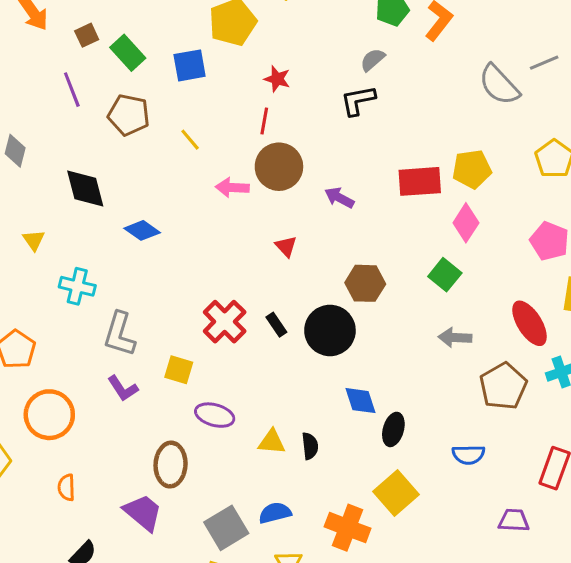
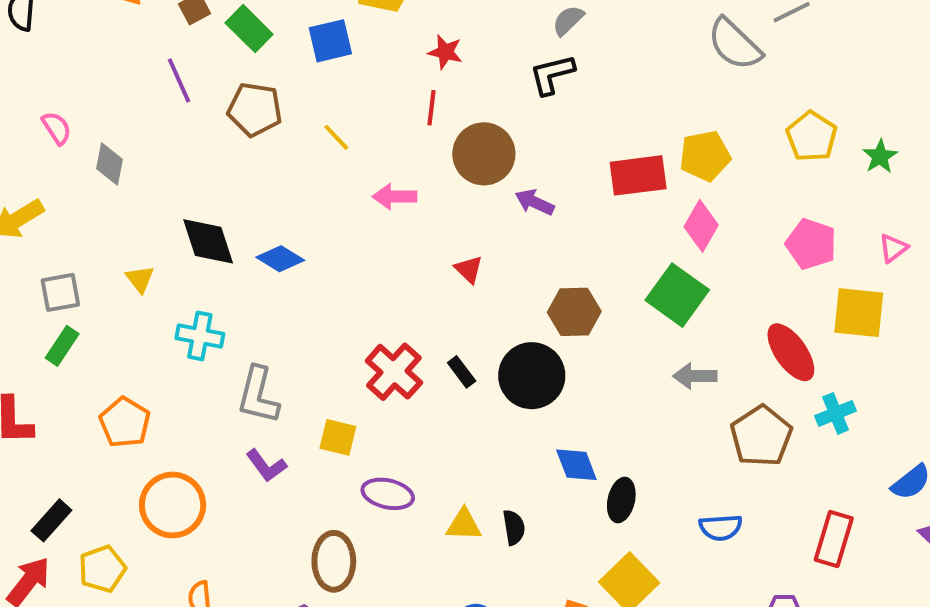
brown circle: (279, 167) -> (484, 154), moved
black diamond: (85, 189) -> (208, 241), moved
green square: (445, 275) -> (677, 295), size x1.4

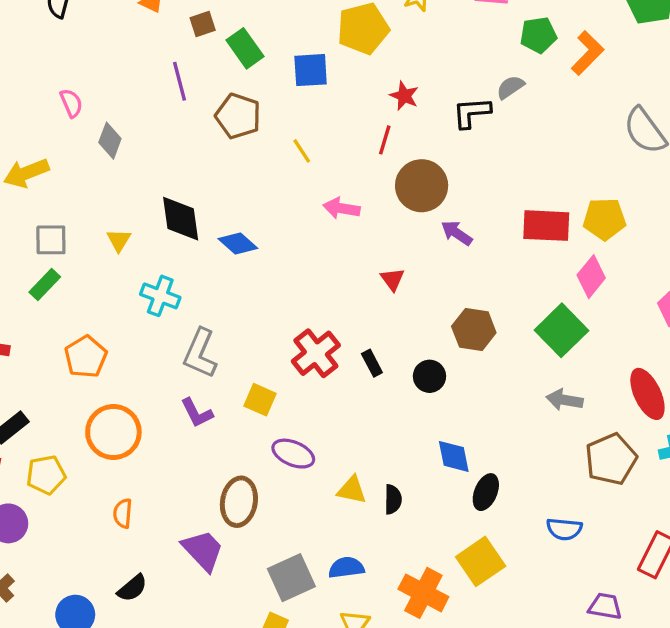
black L-shape: (552, 74) -> (472, 113), moved
black circle: (532, 376) -> (429, 376), size x0.6

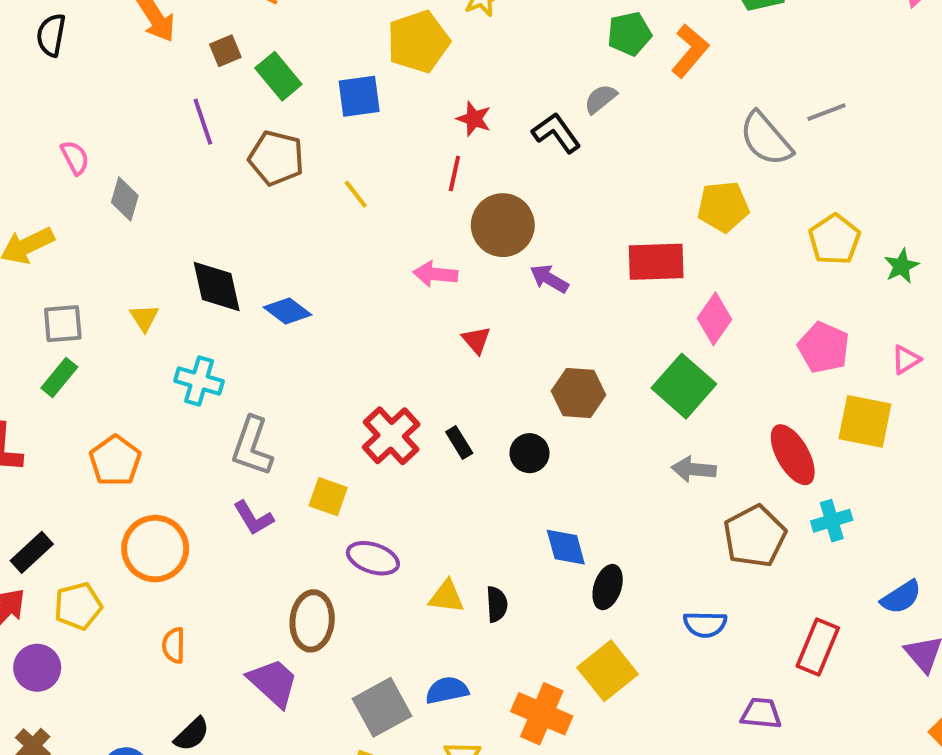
black L-shape: (472, 113) -> (556, 133), turned 63
pink arrow: (341, 208) -> (435, 274), moved
yellow pentagon: (604, 219) -> (723, 207), moved

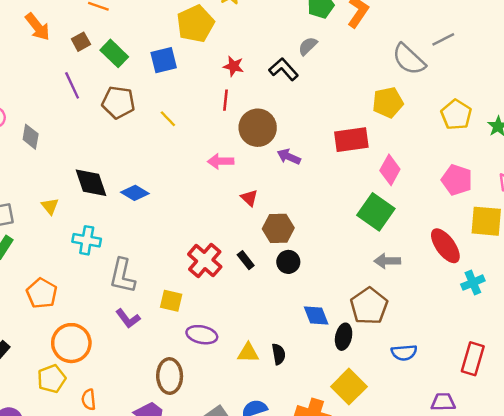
brown hexagon: (578, 393) -> (278, 228), moved
brown pentagon: (755, 536) -> (369, 306), moved
yellow pentagon: (78, 606) -> (52, 379), moved

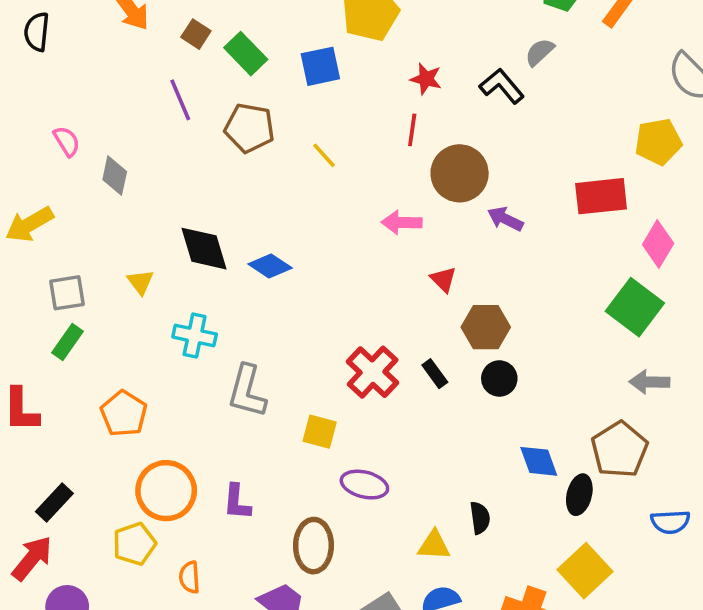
brown square: (81, 42) -> (196, 34), turned -30
purple L-shape: (128, 318) -> (237, 502), moved, turned 40
yellow triangle: (248, 353) -> (434, 545), moved

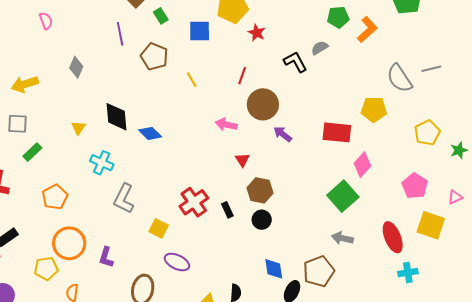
green rectangle: (246, 54) -> (161, 16), size x0.7
red star: (426, 79) -> (257, 33), moved
pink semicircle: (67, 141) -> (46, 21), moved
gray square: (67, 293) -> (18, 124), moved

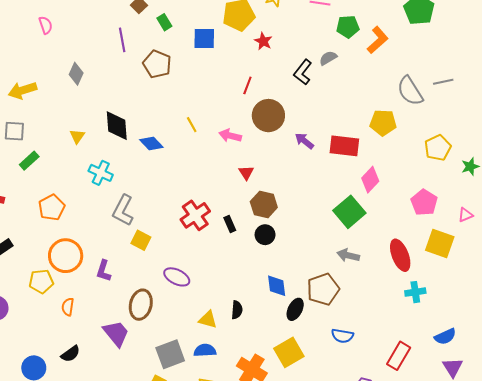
black L-shape: (295, 62) -> (303, 72), turned -115
yellow line: (192, 80) -> (192, 125), moved
purple arrow: (283, 134) -> (304, 141), moved
yellow square: (159, 228) -> (141, 240), moved

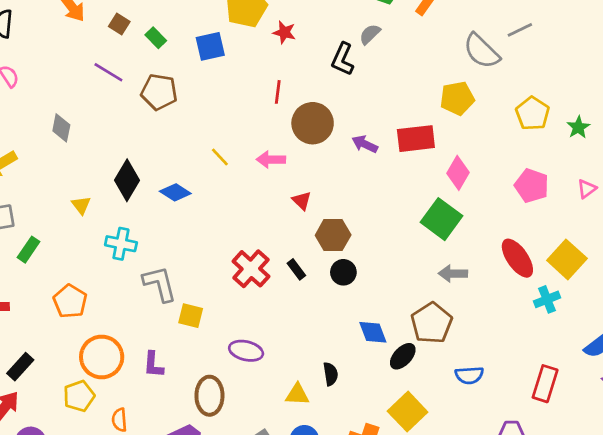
purple line: (122, 40) -> (108, 72), turned -35
black diamond: (117, 126) -> (127, 180), turned 48
gray L-shape: (123, 210) -> (160, 284), turned 152
yellow square: (440, 244) -> (567, 259), moved, turned 36
black ellipse: (295, 309) -> (403, 356), turned 30

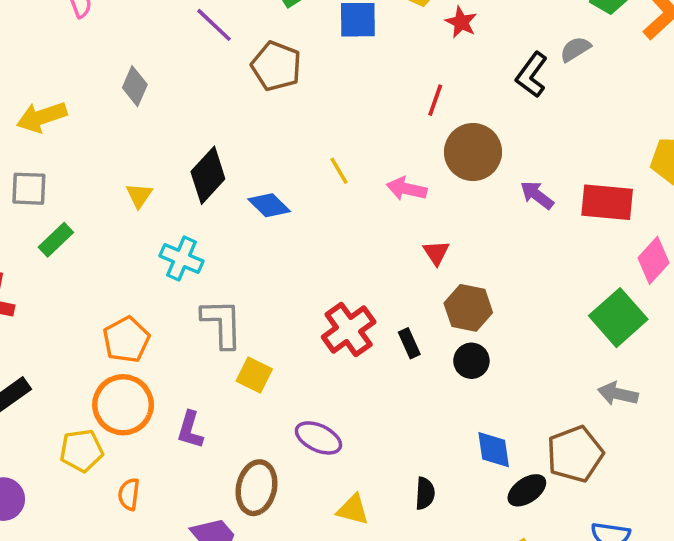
orange pentagon: (70, 301) -> (126, 340), moved
yellow triangle: (297, 394) -> (353, 510), moved

